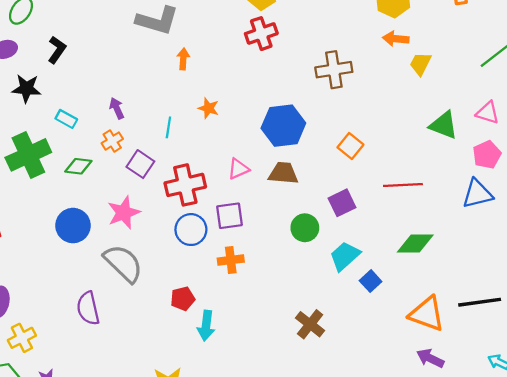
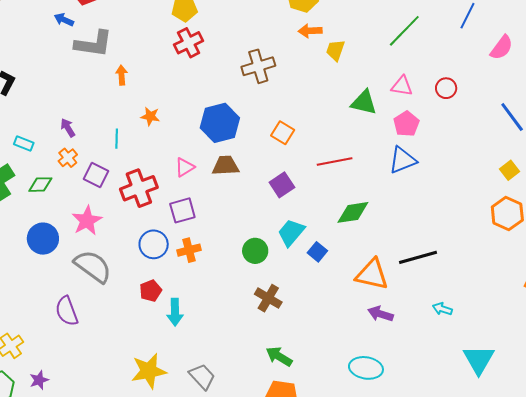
green circle: (305, 228) -> (255, 251), moved
blue circle: (191, 230) -> (154, 244), moved

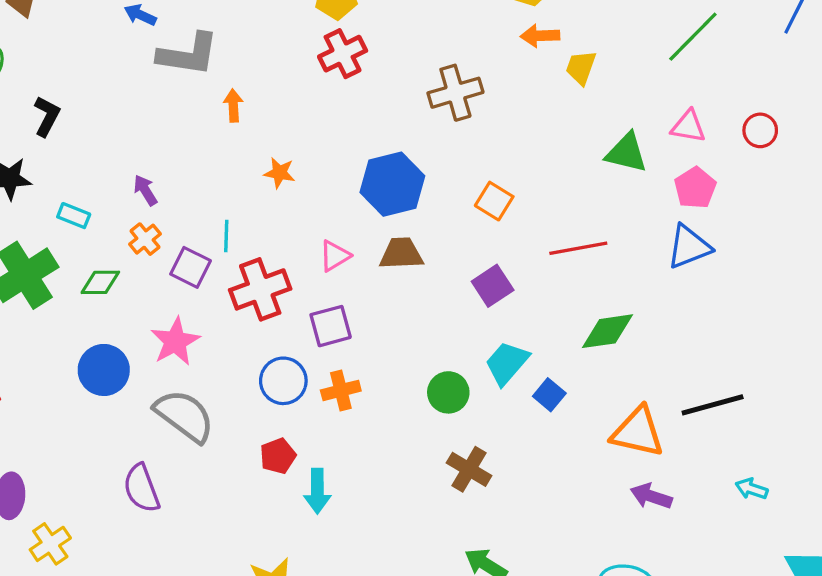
cyan line: (117, 139) -> (226, 236), moved

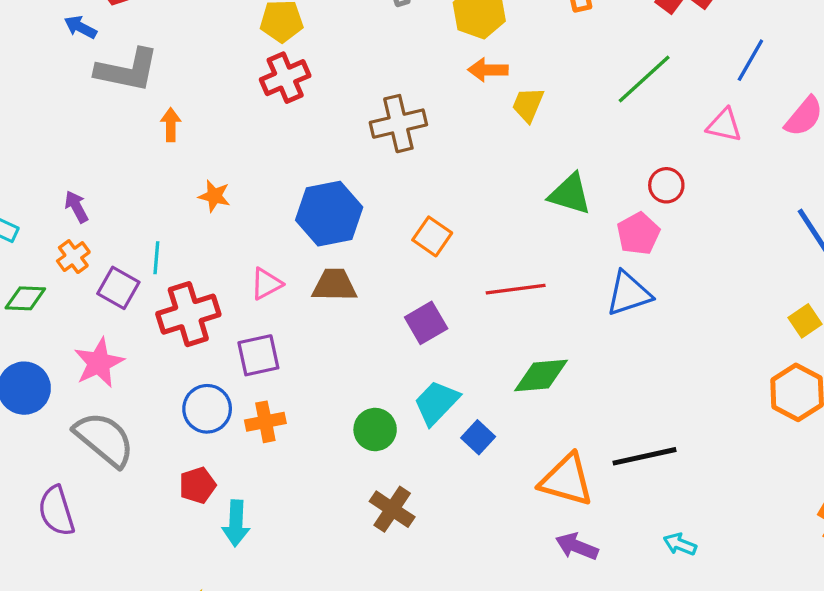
pink triangle: (688, 126) -> (724, 125), moved
red circle: (760, 130) -> (666, 185), moved

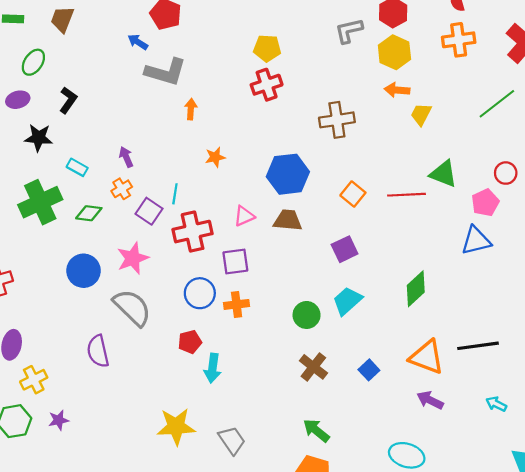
orange star: (214, 196) -> (215, 157), turned -30
red line: (516, 289) -> (407, 195), moved
green diamond: (541, 375) -> (416, 289), turned -42
blue square: (478, 437) -> (369, 370), moved

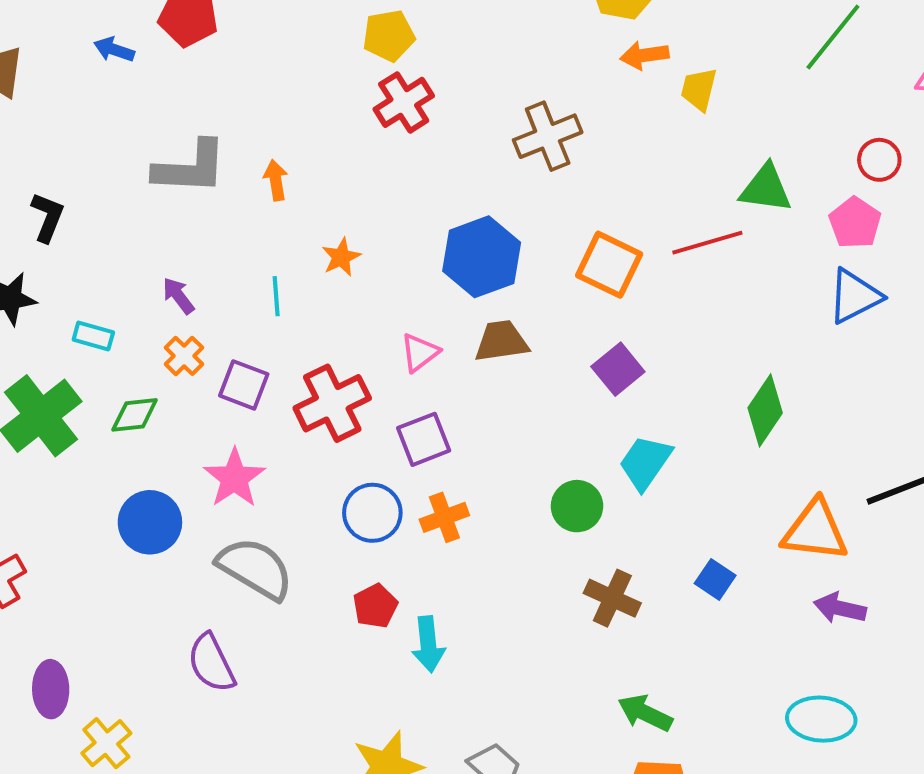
blue arrow: (138, 42) -> (114, 50), moved
gray L-shape: (166, 72) -> (190, 168), moved
cyan line: (175, 194) -> (276, 296), moved
orange square: (353, 194) -> (609, 265), size x1.4

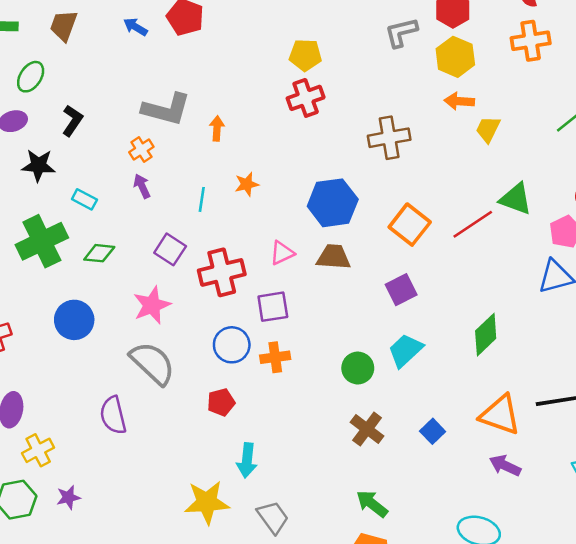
red line: (707, 243) -> (473, 224), turned -30
orange cross: (184, 356) -> (141, 150), moved
blue circle: (150, 522) -> (74, 320), moved
cyan arrow: (428, 644) -> (247, 460), moved

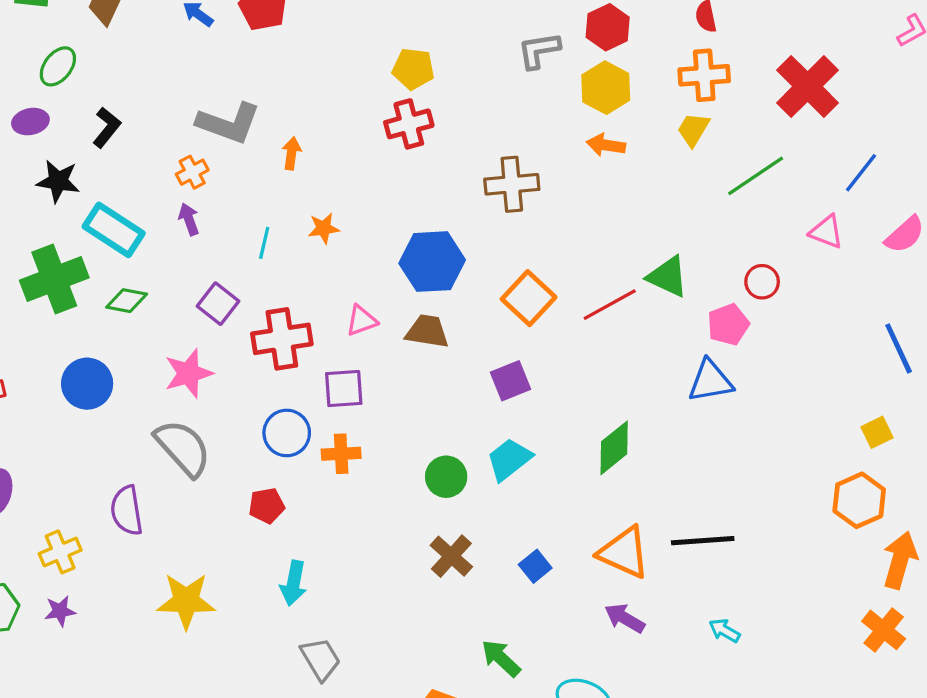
yellow trapezoid: (488, 129) -> (693, 129), moved
cyan rectangle: (84, 199) -> (114, 230), size x1.8
yellow cross: (38, 450) -> (60, 552), moved
yellow star: (207, 502) -> (186, 601), moved
green arrow: (372, 504) -> (501, 658), moved

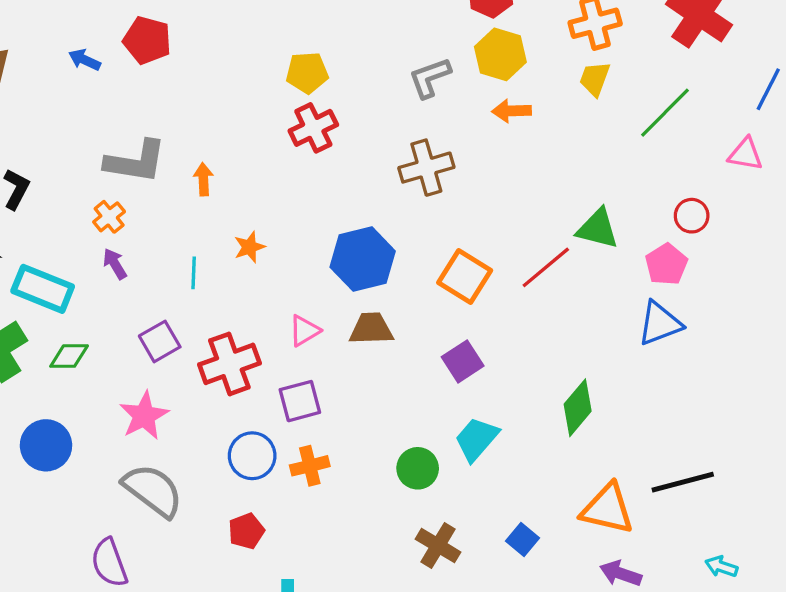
gray L-shape: (539, 50) -> (430, 78), moved
purple square: (218, 304) -> (160, 341), turned 33

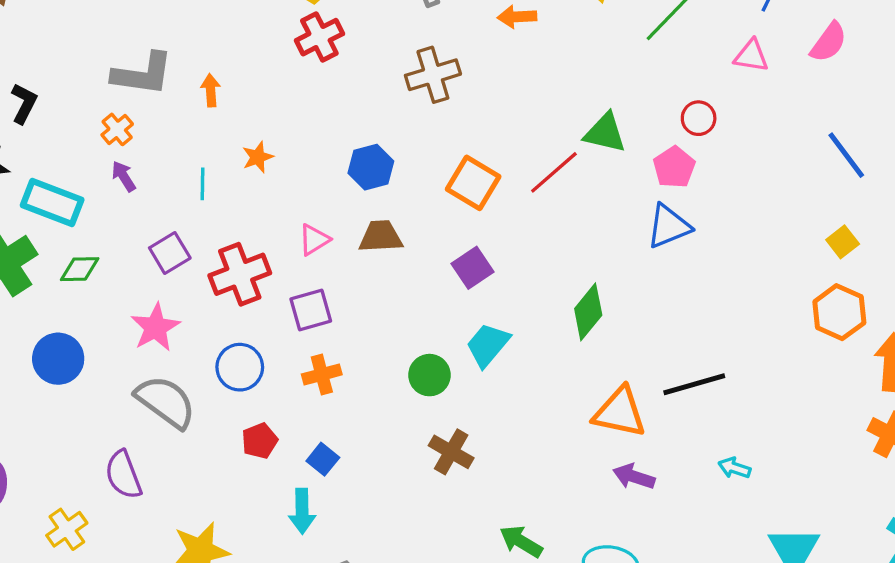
blue hexagon: (363, 259) -> (371, 167), size x0.7
blue circle: (252, 456) -> (240, 367), moved
blue square: (523, 539) -> (323, 459), moved

